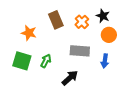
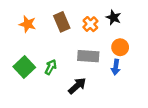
orange star: (29, 33) -> (28, 24), moved
orange circle: (109, 35) -> (120, 47), moved
green square: (22, 61) -> (24, 67), turned 30

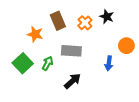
orange star: (28, 24) -> (35, 34), moved
orange circle: (120, 47) -> (126, 46), moved
gray rectangle: (88, 56) -> (71, 51), moved

